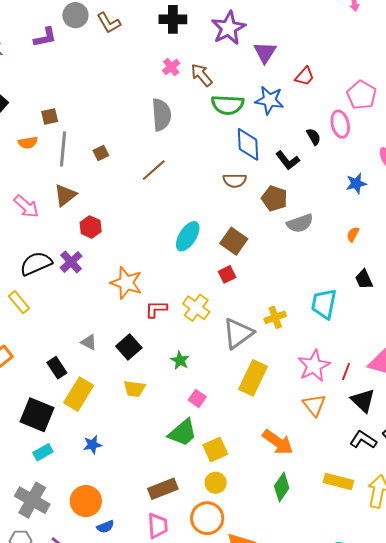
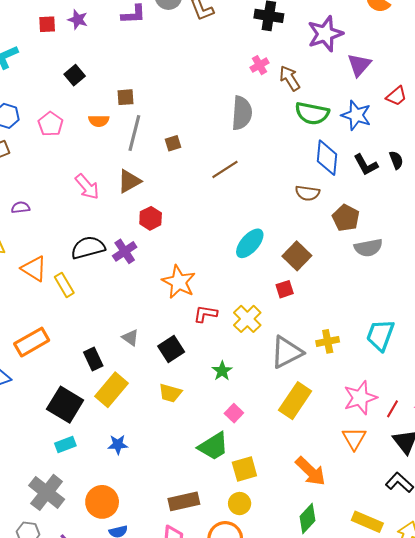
black L-shape: (288, 160) -> (366, 165), moved

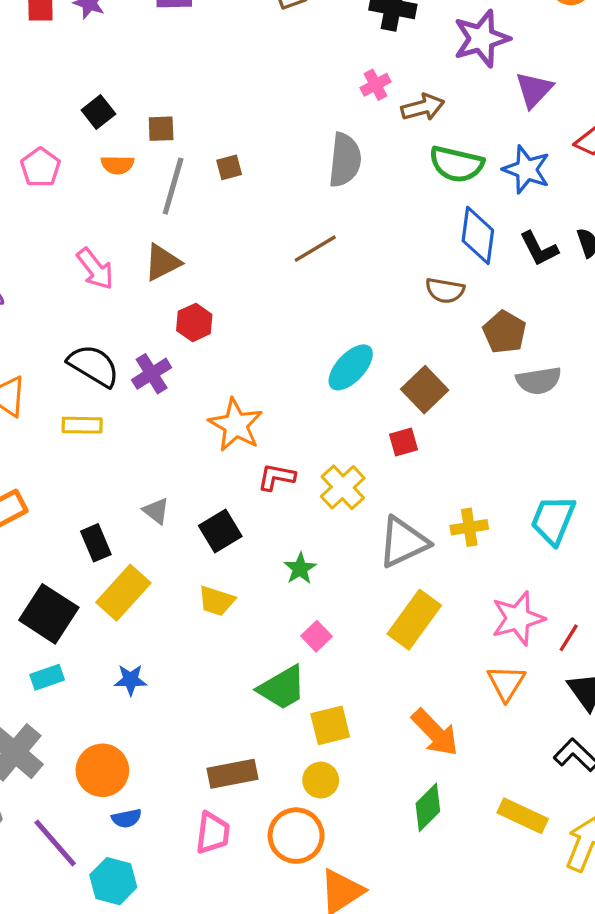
black square: (75, 75) -> (98, 112), moved
brown arrow: (290, 78) -> (423, 107), turned 105
brown square: (173, 143) -> (229, 167), moved
black semicircle: (88, 248) -> (94, 366), turned 44
yellow rectangle: (64, 285) -> (82, 425), moved, turned -60

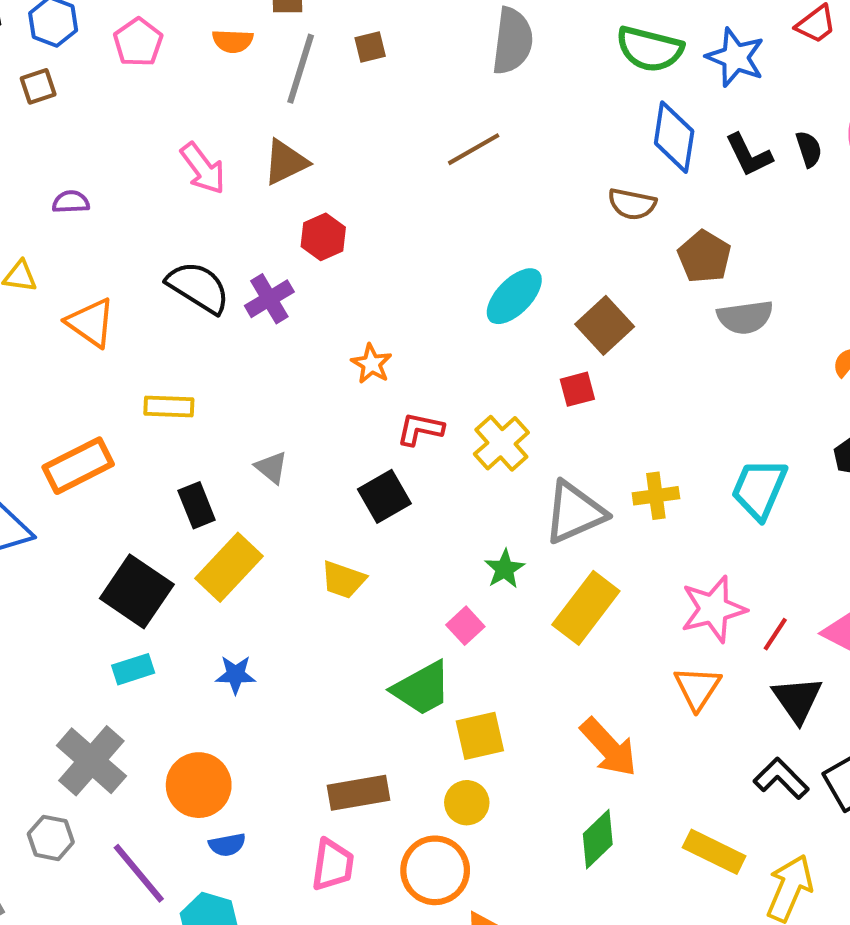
yellow rectangle: (82, 425) -> (169, 407), moved
orange star: (236, 425) -> (371, 364), size x0.6
black square: (220, 531) -> (384, 496), moved
green star: (300, 569) -> (505, 569), moved

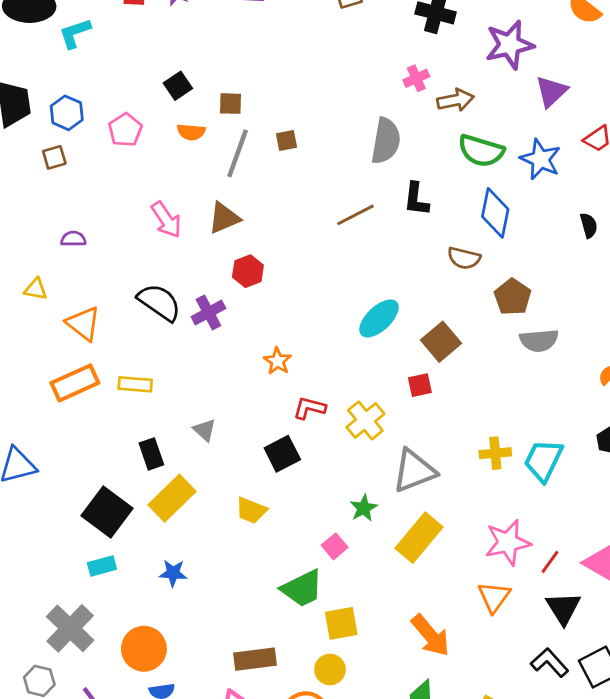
black L-shape: (749, 155) -> (416, 199), moved, turned 30
orange rectangle: (78, 466) -> (75, 383), moved
yellow cross: (656, 496) -> (495, 453), moved

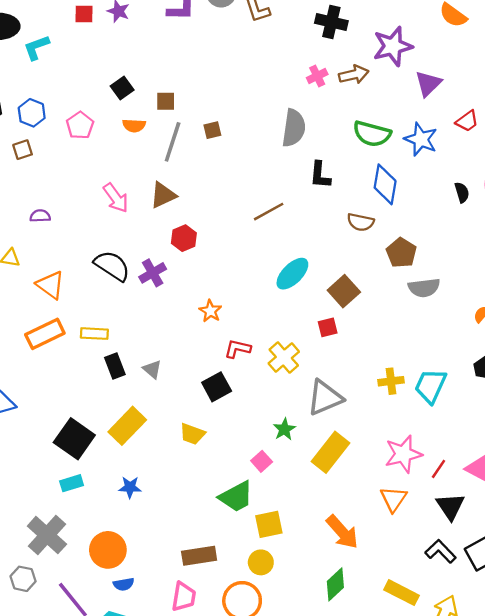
brown arrow: (455, 100) -> (354, 75), moved
brown line: (355, 215) -> (269, 212), moved
black rectangle: (151, 454) -> (115, 366), moved

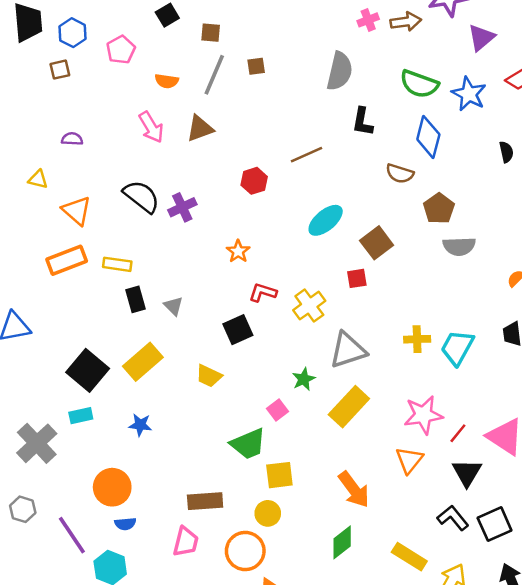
orange semicircle: (134, 125) -> (167, 81), moved
red hexagon: (184, 238) -> (254, 181), moved
gray cross: (47, 535) -> (37, 443), moved

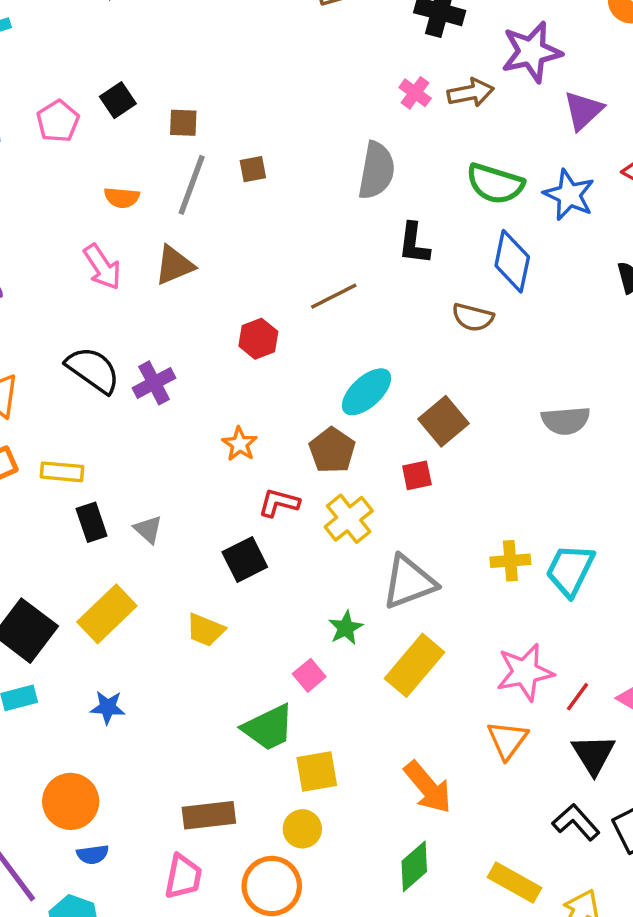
pink cross: (368, 20) -> (415, 93), turned -30
pink pentagon: (121, 50) -> (58, 121), moved
brown pentagon: (439, 209) -> (332, 450), moved

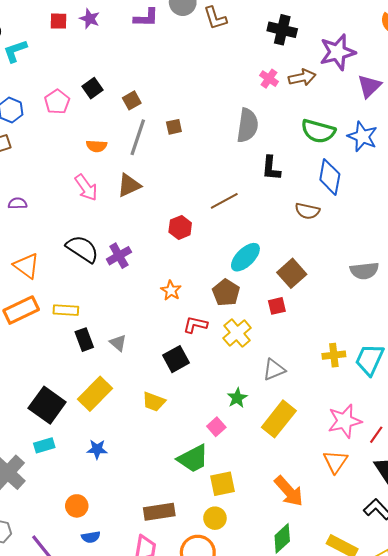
brown square: (183, 123) -> (132, 100), turned -30
gray triangle: (409, 582) -> (274, 370), size x0.7
orange circle: (71, 801) -> (77, 506), size x0.7

